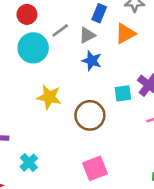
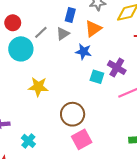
blue star: (92, 61) -> (84, 52), moved
cyan square: (123, 93) -> (97, 77), turned 32
brown circle: (90, 115) -> (73, 114), moved

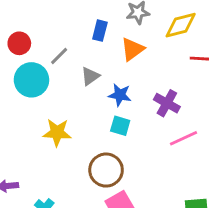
gray triangle: (63, 34) -> (90, 76), moved
blue star: (84, 52) -> (120, 95), moved
cyan square: (97, 77) -> (120, 126), moved

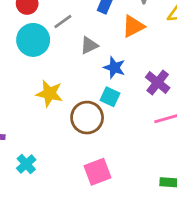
brown circle: (106, 170) -> (87, 118), moved

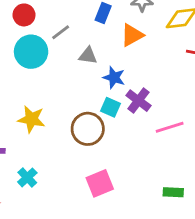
gray triangle: (89, 45) -> (88, 56), turned 36
purple cross: (158, 82) -> (138, 101), moved
yellow star: (49, 93) -> (31, 119), moved

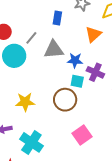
orange triangle: (132, 35) -> (93, 34), moved
gray triangle: (88, 56) -> (54, 50), size x1.5
cyan cross: (27, 177) -> (31, 142), size x1.6

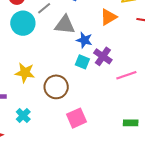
brown circle: (65, 100) -> (56, 87), moved
cyan cross: (31, 142) -> (23, 116), size x0.6

